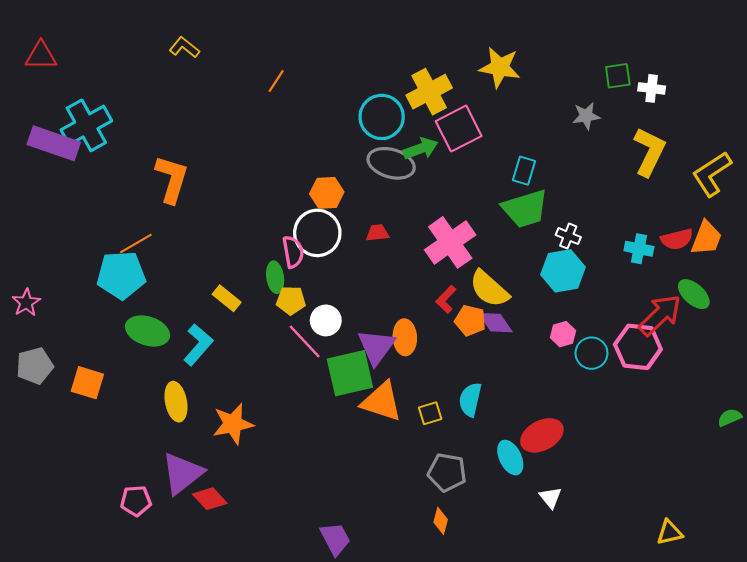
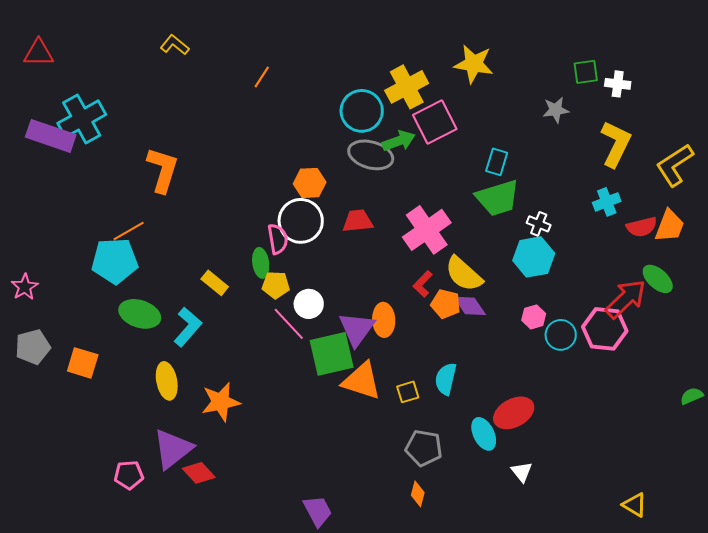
red trapezoid: (377, 233) -> (358, 221), size x1.4
cyan cross: (639, 249) -> (607, 202), moved, turned -32
yellow triangle: (670, 532) -> (635, 505), turned 44

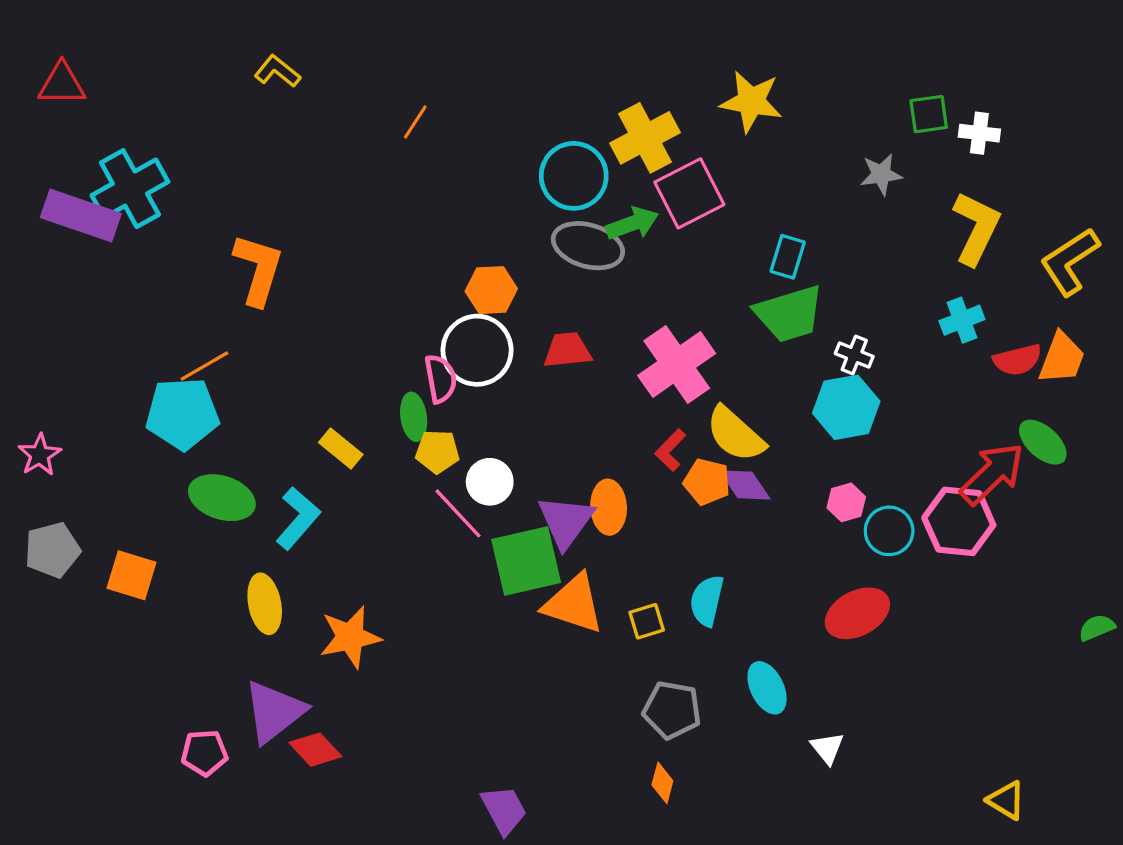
red ellipse: (514, 413) -> (857, 613), moved

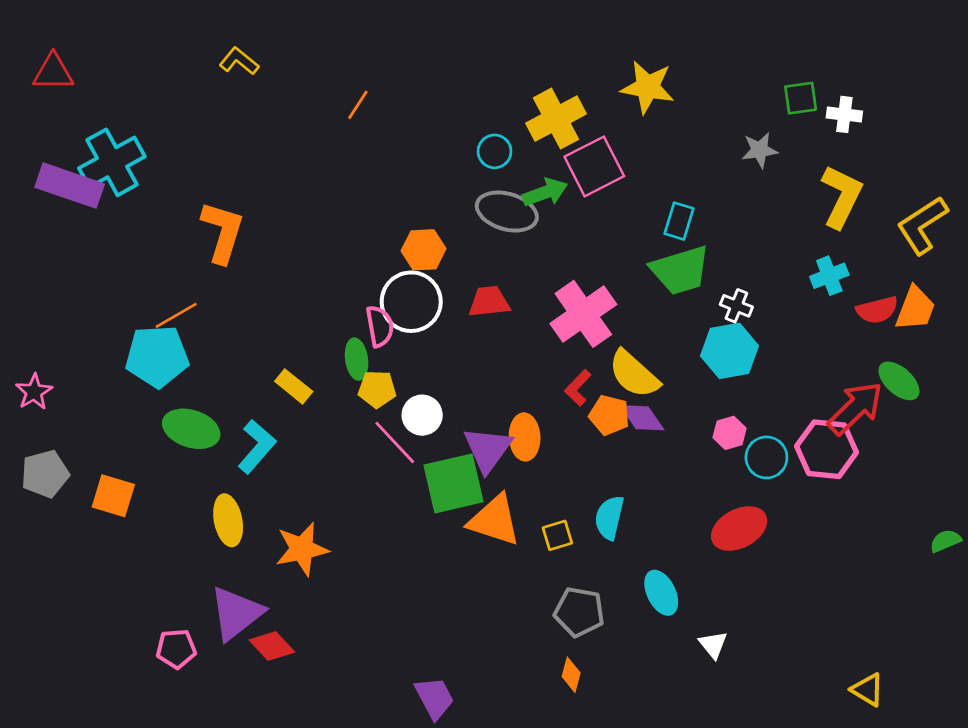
cyan circle: (574, 176) -> (495, 151), size x0.6

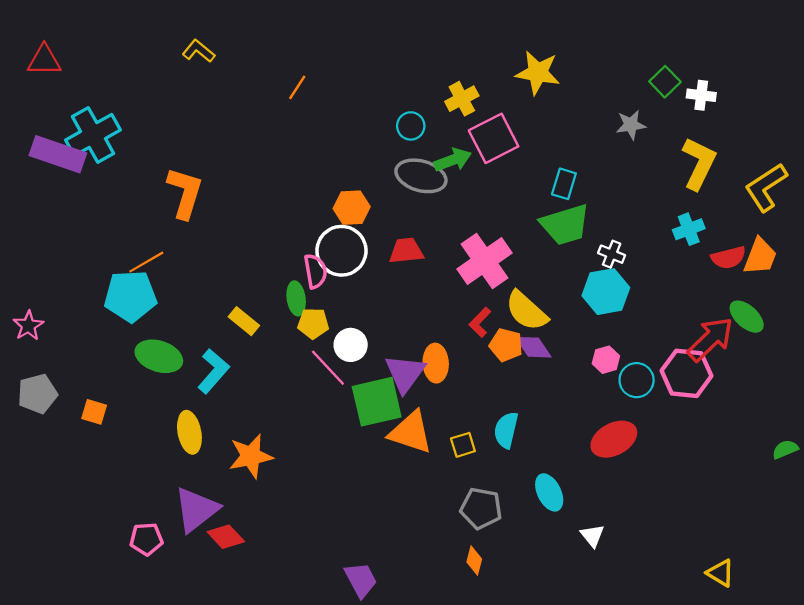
green square: (801, 98) -> (665, 82), turned -36
yellow cross: (556, 119) -> (462, 99), size x0.7
orange square: (113, 496) -> (94, 412), size x0.7

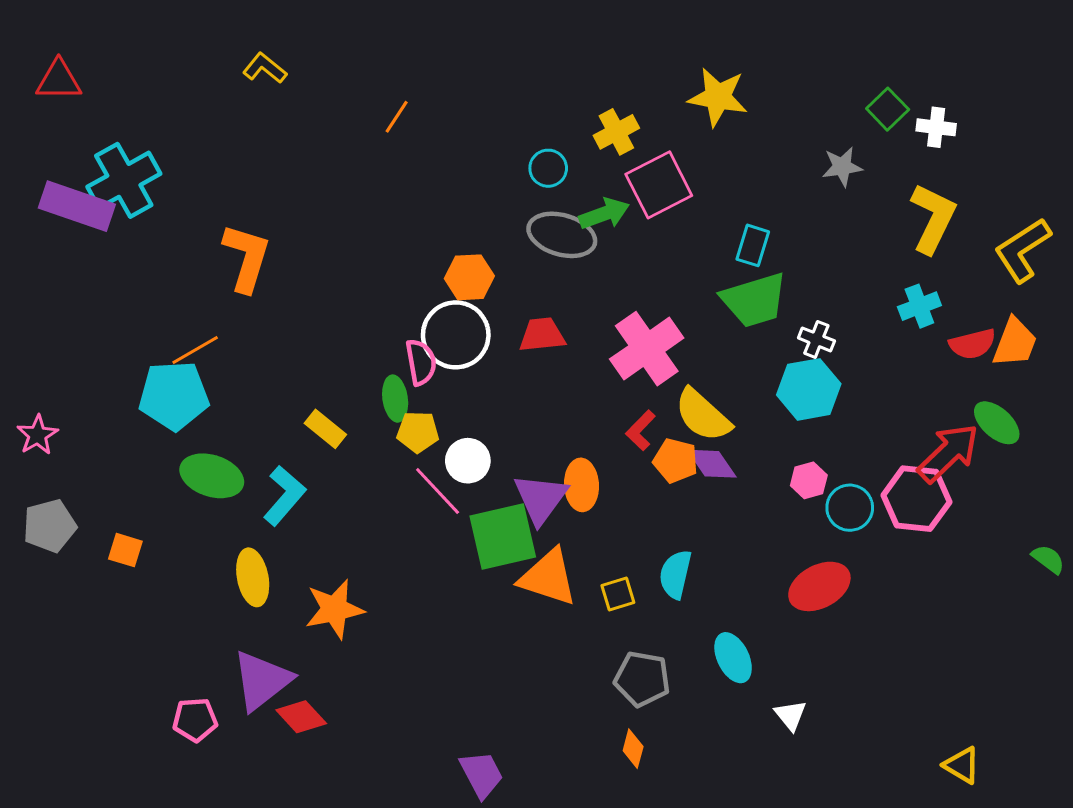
green semicircle: (785, 449) -> (1048, 559), moved, turned 60

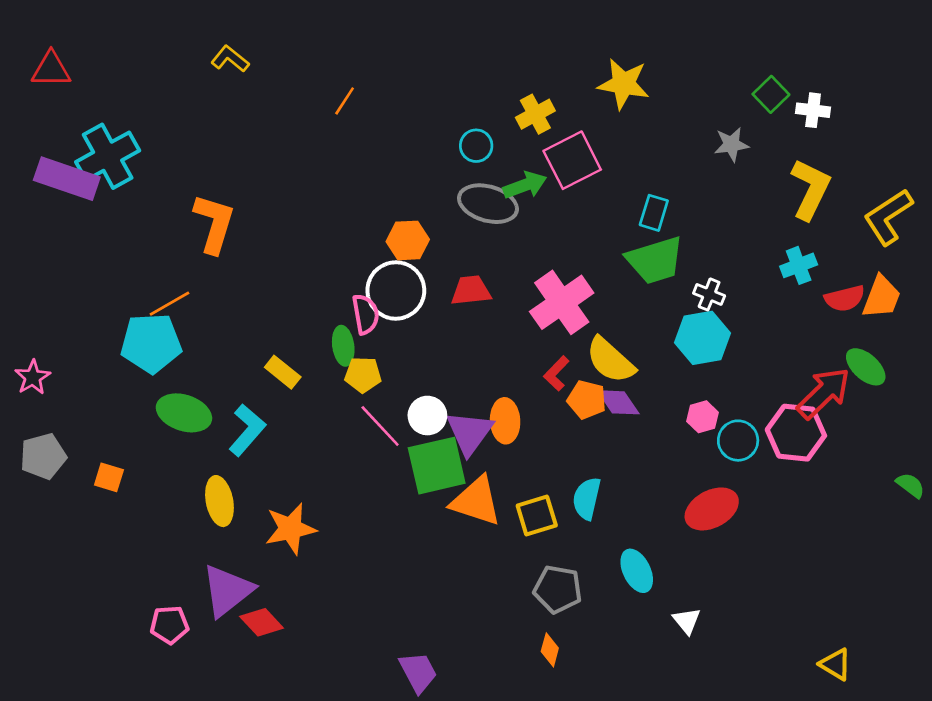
white circle: (468, 461) -> (427, 416), moved
yellow square: (618, 594) -> (537, 516), size x1.4

